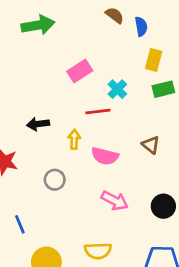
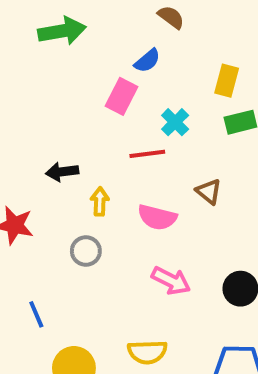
blue semicircle: (141, 26) -> (147, 61), moved, turned 60
pink rectangle: (80, 71) -> (122, 96), turned -30
yellow arrow: (74, 139) -> (100, 201), moved
brown triangle: (151, 145) -> (209, 192), moved

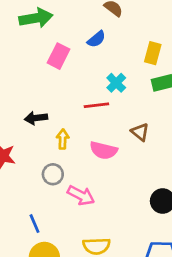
pink rectangle: (122, 96) -> (58, 56), moved
pink arrow: (171, 281) -> (81, 195), moved
blue line: (36, 314) -> (35, 224), moved

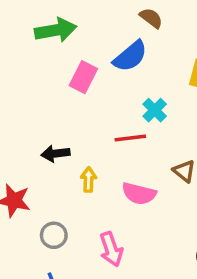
blue semicircle: (96, 39) -> (130, 56), size x1.5
gray circle: (53, 174) -> (54, 235), moved
pink arrow: (81, 195) -> (111, 249), turned 44

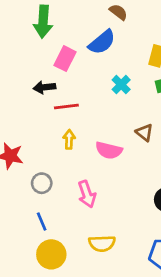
green arrow: (56, 30) -> (43, 22), turned 104
red line: (130, 138) -> (66, 106), moved
black arrow: (56, 154) -> (44, 87), moved

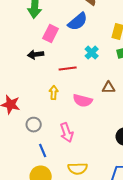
red line: (66, 106) -> (68, 69), moved
brown triangle: (144, 133) -> (109, 88), turned -40
blue line: (42, 222) -> (43, 151), moved

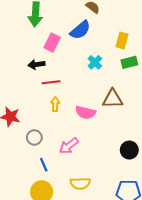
red line: (68, 69) -> (51, 82), moved
brown triangle: (109, 88) -> (113, 99), size x1.5
pink arrow: (67, 133) -> (69, 146), turned 72

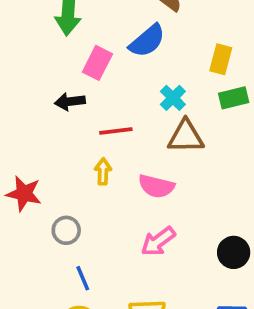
red line: (51, 82) -> (116, 131), moved
brown triangle: (113, 99) -> (186, 137), moved
pink arrow: (69, 146) -> (158, 241), moved

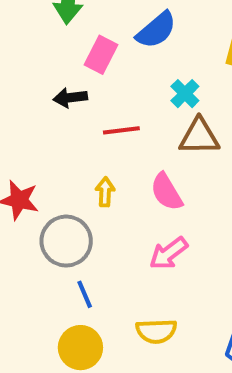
yellow arrow: (103, 171) -> (105, 192), moved
pink semicircle: (156, 186) -> (167, 192), turned 45
gray circle: (66, 230) -> (66, 241), size x1.6

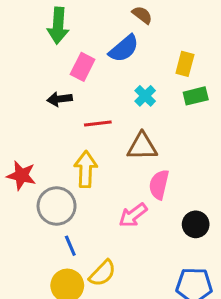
brown triangle: (199, 137) -> (142, 146), moved
yellow arrow: (105, 192) -> (86, 169), size x1.6
pink semicircle: (167, 192) -> (159, 185), moved, turned 44
yellow semicircle: (156, 331) -> (102, 273), moved, turned -44

